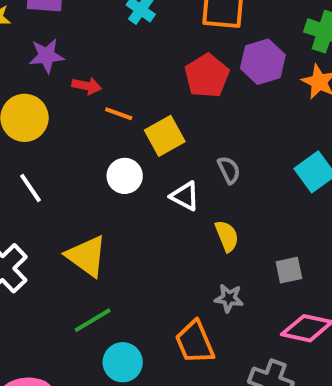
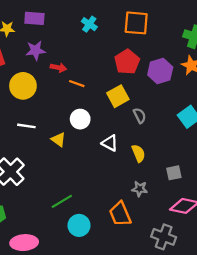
purple hexagon: (263, 62) -> (160, 71), moved
yellow square: (165, 136) -> (118, 96), moved
white line: (31, 188) -> (26, 126), turned -48
white triangle: (185, 196) -> (110, 143), moved
yellow triangle: (87, 256) -> (58, 140), moved, size x0.6

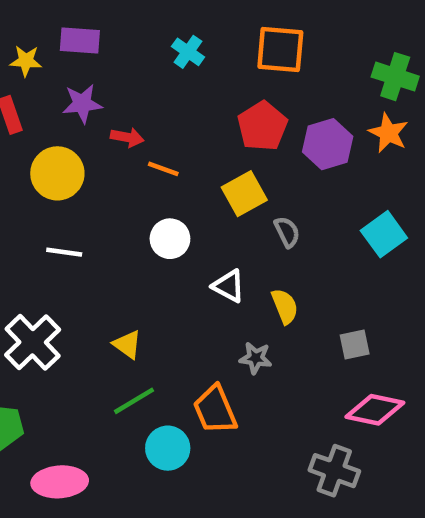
yellow triangle: (58, 140) -> (127, 345), moved
gray star: (140, 189) -> (256, 358), moved
orange trapezoid: (120, 214) -> (215, 410), moved

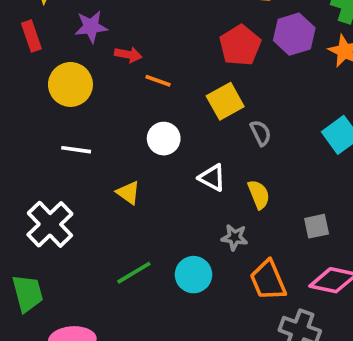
purple hexagon: (328, 144) -> (294, 34), moved
yellow triangle: (127, 345) -> (128, 193), moved
orange trapezoid: (215, 410) -> (268, 280), moved
cyan circle: (168, 448) -> (194, 275), moved

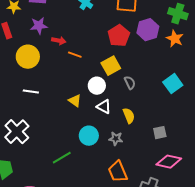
white circle: (164, 139) -> (97, 86), moved
yellow triangle: (128, 193) -> (75, 101), moved
cyan circle: (194, 275) -> (89, 136), moved
orange trapezoid: (268, 280) -> (118, 172), moved

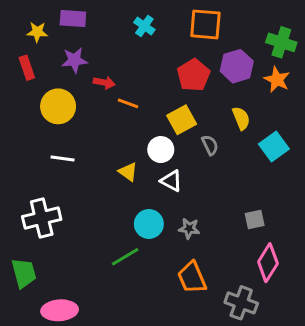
yellow semicircle: (129, 116) -> (241, 118), moved
white cross: (17, 132) -> (42, 218), turned 30
green line: (62, 158) -> (125, 257), moved
pink diamond: (169, 162) -> (268, 263), turned -70

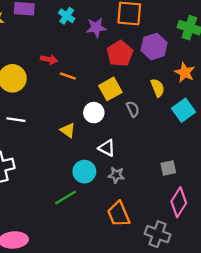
cyan cross: (144, 26) -> (67, 16), moved
purple star: (74, 60) -> (96, 28), moved
orange star: (277, 80) -> (185, 72), moved
white triangle: (171, 181) -> (107, 148), moved

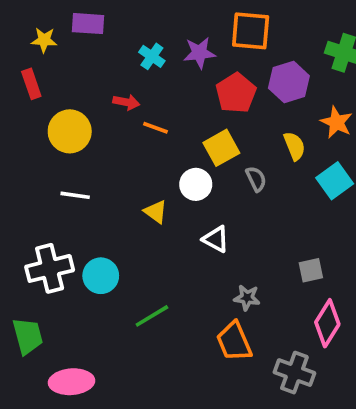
cyan cross: (67, 16) -> (152, 56), moved
cyan circle: (84, 172) -> (101, 276), moved
gray star: (116, 175) -> (247, 298), moved

